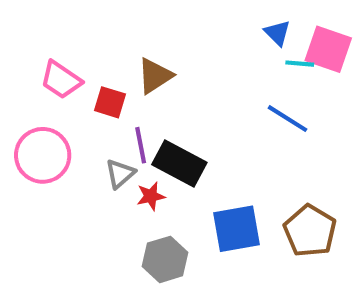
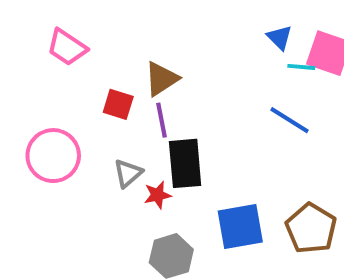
pink trapezoid: (61, 80) -> (67, 47), moved
purple line: (141, 145) -> (161, 120), moved
black rectangle: (179, 164) -> (185, 163), turned 57

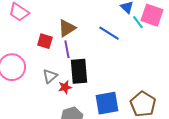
cyan line: (301, 67) -> (138, 22), turned 48
blue line: (289, 120) -> (109, 33), moved

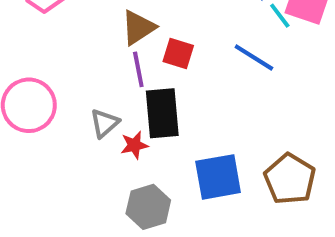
blue line: (109, 33) -> (254, 57), moved
red square: (45, 41) -> (178, 53), moved

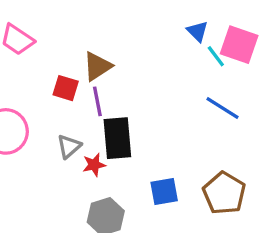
red square: (178, 53) -> (66, 88), moved
blue line: (254, 57) -> (223, 108), moved
blue square: (218, 177) -> (164, 191), size x0.7

